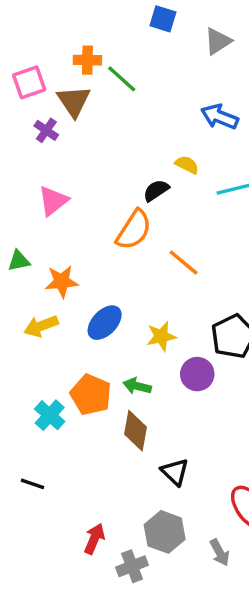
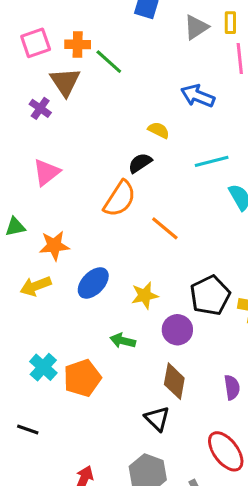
pink square: (29, 82) -> (36, 43), moved
yellow semicircle: (187, 165) -> (159, 130), moved
orange pentagon: (91, 395) -> (82, 378), moved, turned 30
brown diamond: (135, 431) -> (174, 381), moved

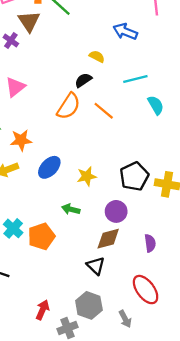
orange line: (165, 228) -> (104, 111), moved
purple circle: (177, 330) -> (116, 211), moved
brown diamond: (174, 381) -> (108, 239), turned 65

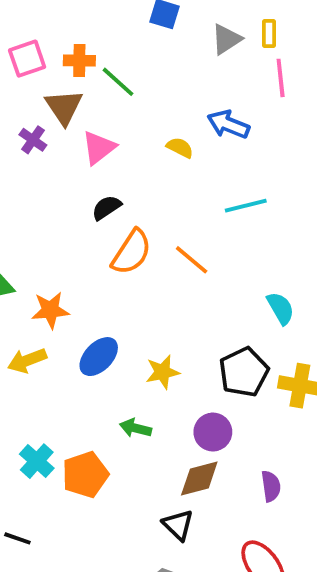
yellow semicircle: (97, 56) -> (180, 148), moved
black semicircle: (83, 80) -> (106, 208), moved
pink triangle: (15, 87) -> (99, 148), moved
cyan semicircle: (156, 105) -> (281, 308), moved

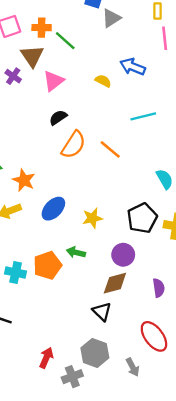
gray triangle: (226, 39) -> (111, 18), moved
orange star: (50, 310) -> (24, 180), turned 30
cyan cross: (37, 461) -> (16, 273), turned -30
orange pentagon: (85, 475) -> (47, 265), moved

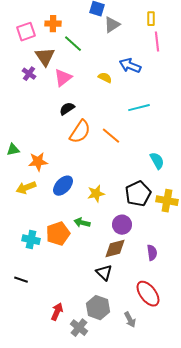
orange cross: (42, 28) -> (53, 24), moved
orange star: (24, 180) -> (38, 162), turned -30
gray cross: (72, 377) -> (79, 328), turned -30

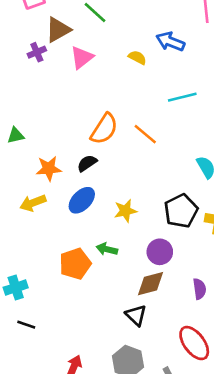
brown triangle: (45, 57) -> (58, 30), turned 35
purple cross: (29, 74) -> (37, 52), turned 32
black semicircle: (67, 109) -> (87, 163), moved
green triangle: (13, 150) -> (16, 135), moved
cyan cross: (31, 240) -> (16, 288), moved, turned -30

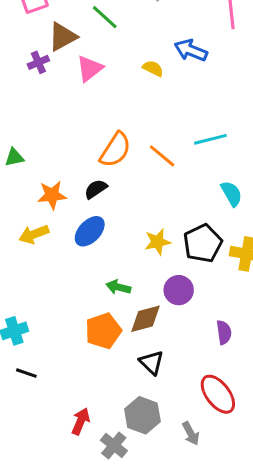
cyan line: (182, 97) -> (210, 139), moved
yellow star: (125, 211) -> (158, 242), moved
orange pentagon: (75, 264) -> (103, 331), moved
brown diamond: (151, 284) -> (145, 319), moved

